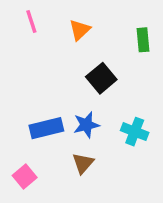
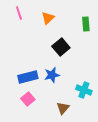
cyan cross: (135, 132) -> (84, 90), moved
brown triangle: (83, 163) -> (63, 108), moved
pink square: (25, 177) -> (28, 99), moved

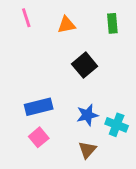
orange triangle: (48, 18) -> (66, 25), turned 32
green rectangle: (86, 24) -> (112, 23), moved
blue star: (52, 75) -> (87, 115), moved

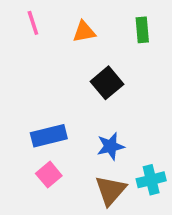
cyan cross: (117, 125) -> (151, 180), moved, turned -35
brown triangle: (87, 150) -> (111, 190), size x1.4

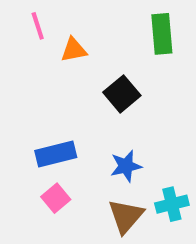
green rectangle: (142, 30) -> (162, 34), size x1.4
orange triangle: (84, 32) -> (74, 50), moved

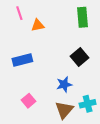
black square: (122, 94) -> (79, 57), moved
blue rectangle: (56, 154) -> (22, 60), moved

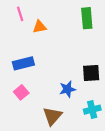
black square: (79, 57) -> (91, 73), moved, turned 36
pink square: (29, 101) -> (21, 92), moved
brown triangle: (64, 110) -> (52, 116), moved

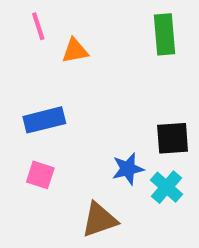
pink square: (21, 92) -> (40, 175), turned -32
cyan cross: (92, 110) -> (167, 187), moved, turned -35
brown triangle: (52, 116) -> (99, 220), turned 30

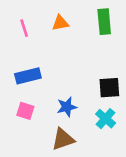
pink line: (38, 26) -> (24, 28), moved
orange triangle: (75, 51) -> (60, 23), moved
blue star: (128, 169) -> (67, 107), moved

